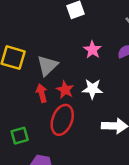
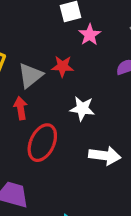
pink star: (92, 50) -> (90, 35), moved
red star: (65, 90) -> (63, 66), moved, turned -30

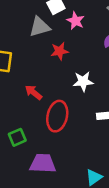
gray triangle: (30, 76) -> (40, 27), moved, turned 35
red arrow: (21, 108) -> (33, 92), turned -30

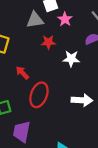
white star: (83, 81) -> (71, 59), moved
purple trapezoid: (43, 163) -> (22, 132), turned -90

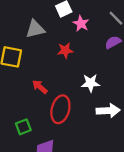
gray triangle: (35, 20) -> (35, 29), moved
white star: (71, 59) -> (91, 83), moved

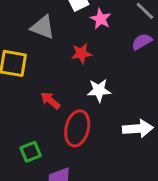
gray triangle: (35, 29) -> (43, 27), turned 36
white star: (91, 83) -> (99, 90), moved

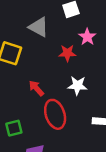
pink star: (101, 19) -> (87, 37), moved
red ellipse: (77, 128) -> (55, 114), turned -40

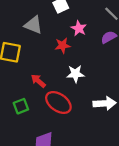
red ellipse: (55, 114) -> (58, 102), turned -30
green square: (14, 128) -> (21, 106), moved

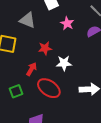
red star: (63, 45) -> (45, 48), moved
red arrow: (38, 81) -> (31, 69), turned 80

